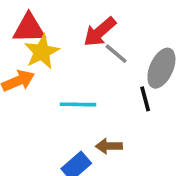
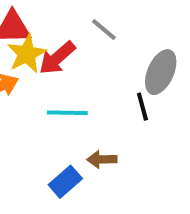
red arrow: (100, 32) -> (57, 58), moved
gray line: (116, 54) -> (104, 29), moved

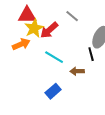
cyan line: (67, 113) -> (54, 57), turned 30
brown arrow: (102, 159) -> (77, 71), moved

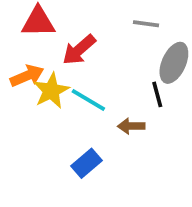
gray line: (72, 16) -> (146, 24), moved, turned -32
yellow star: (34, 28) -> (51, 91), moved

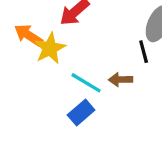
orange arrow: (27, 76) -> (28, 35), turned -124
cyan line: (88, 100) -> (86, 83), moved

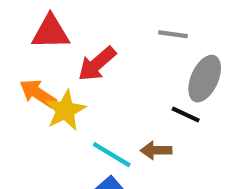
black line: (144, 52) -> (186, 114), turned -50

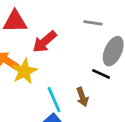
brown arrow: (156, 150) -> (82, 97), turned -108
cyan line: (112, 155) -> (54, 100), turned 35

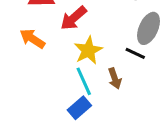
yellow star: (24, 71) -> (88, 50), moved

